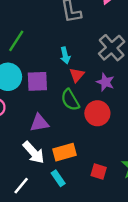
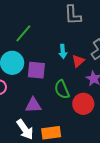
red triangle: (77, 75) -> (78, 61), moved

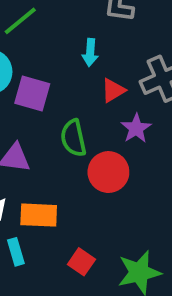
cyan arrow: (63, 51) -> (90, 52), moved

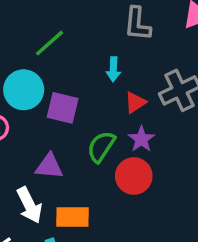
purple star: (136, 128) -> (141, 139), moved
green semicircle: (73, 138) -> (101, 147), turned 48

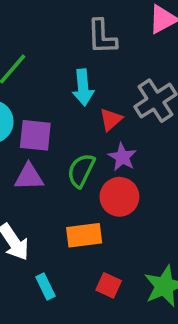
cyan arrow: (113, 69) -> (83, 87), size x1.4
purple triangle: (49, 166) -> (29, 177), moved
orange rectangle: (73, 217) -> (84, 235), moved

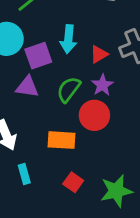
cyan arrow: (83, 87) -> (68, 39), moved
purple square: (35, 135) -> (38, 56), turned -36

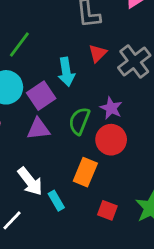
red triangle: (99, 54) -> (98, 53), moved
orange rectangle: (62, 140) -> (85, 172), turned -56
cyan rectangle: (24, 174) -> (56, 201), moved

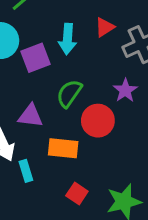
purple star: (111, 108) -> (125, 90), moved
purple triangle: (38, 129) -> (30, 116), moved
orange rectangle: (85, 172) -> (63, 148), turned 60

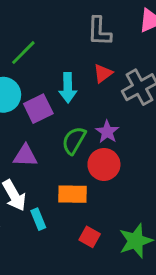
purple star: (125, 90) -> (107, 132), moved
purple triangle: (30, 116) -> (25, 156), moved

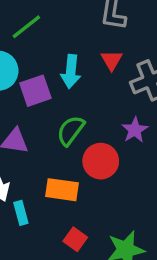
red triangle: (103, 73) -> (112, 60), turned -30
purple star: (107, 132) -> (135, 130), moved

